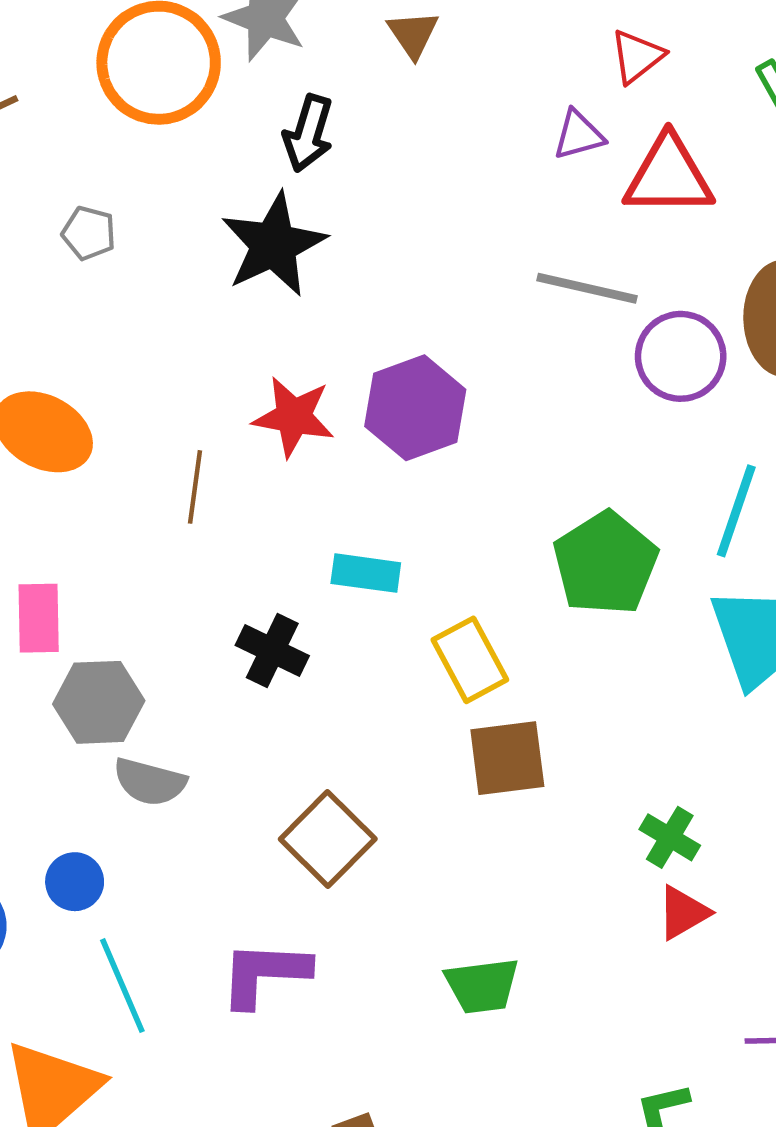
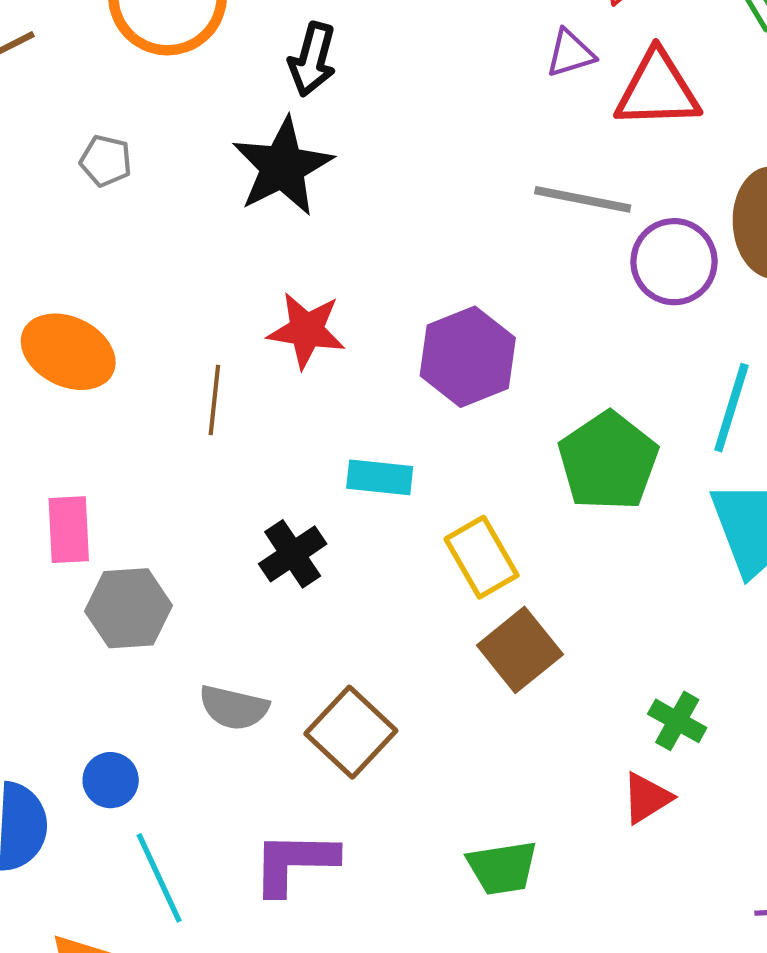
purple hexagon: (415, 408) -> (468, 357), moved
black cross: (272, 650) -> (293, 554), turned 32
brown square: (507, 758) -> (520, 650), turned -30
gray semicircle: (150, 782) -> (234, 708), moved
red triangle: (683, 913) -> (647, 798), moved

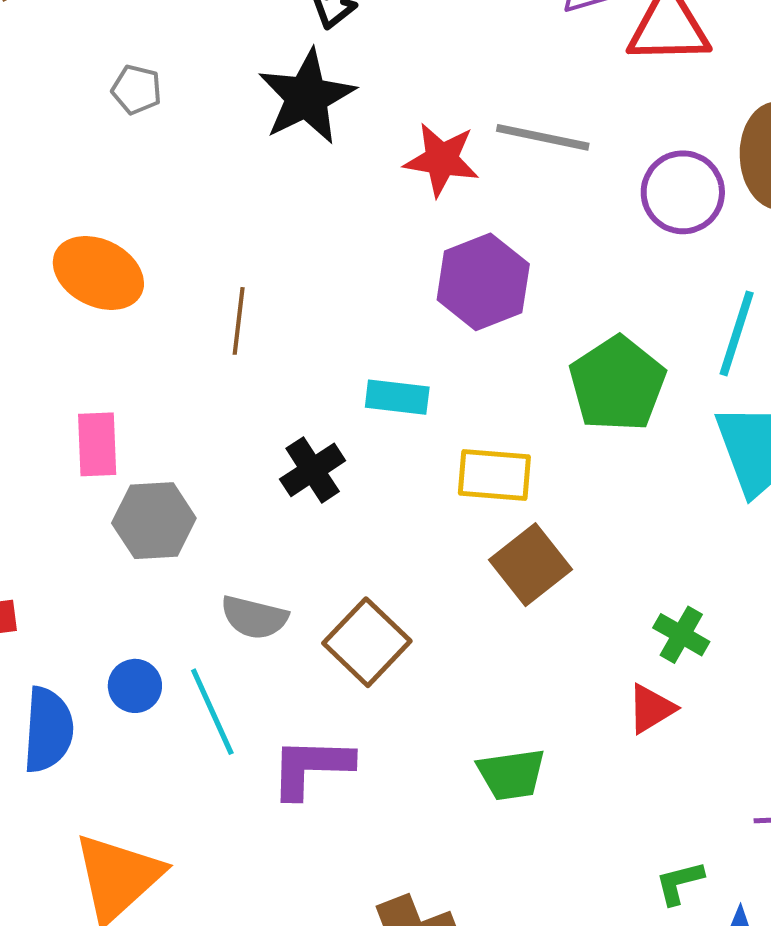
gray line: (583, 199) -> (543, 137), moved
red star: (306, 330) -> (441, 160), moved
yellow rectangle: (482, 557) -> (494, 475), turned -56
cyan line: (159, 878) -> (212, 712), moved

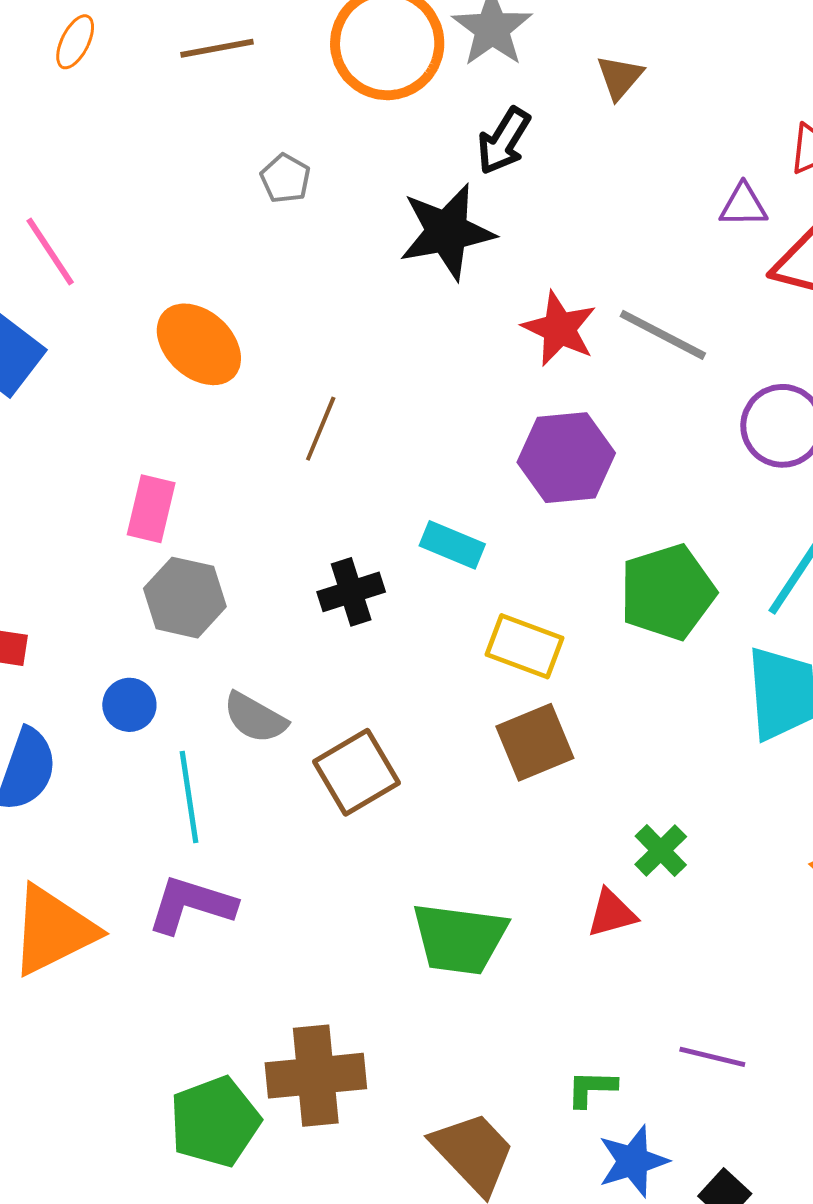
blue circle: (135, 686) -> (129, 705), moved
purple L-shape: (311, 767) -> (191, 905), moved
green trapezoid: (511, 774) -> (459, 939), size x1.4

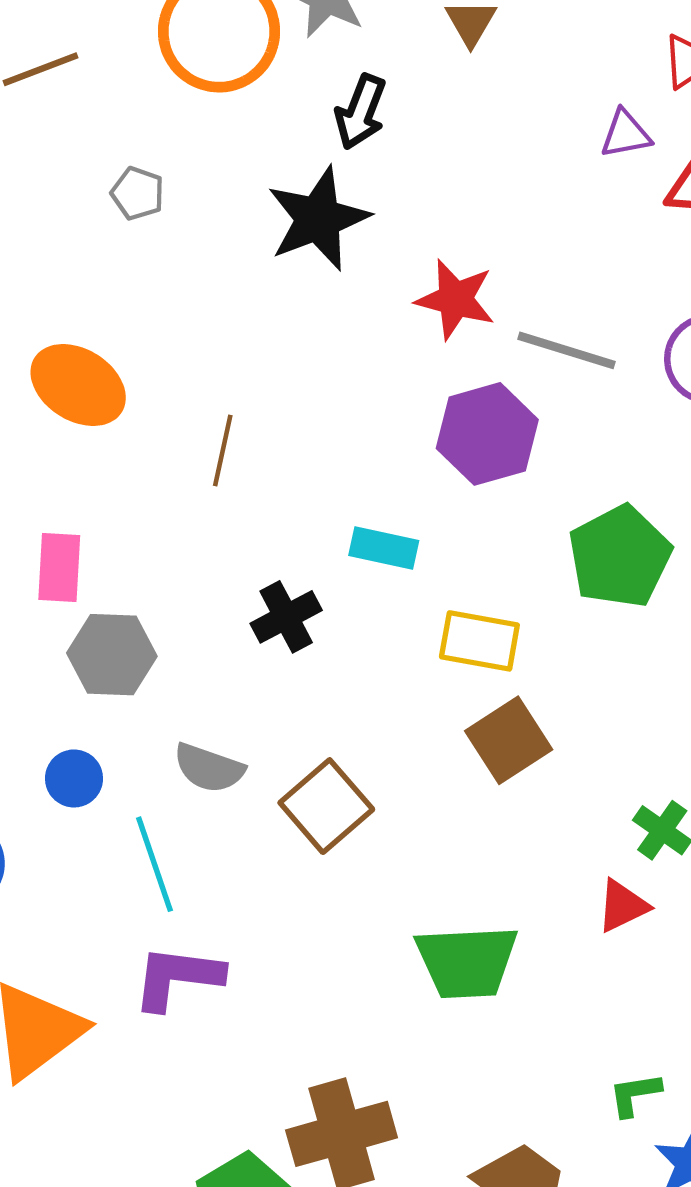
gray line: (663, 335) -> (566, 350), moved

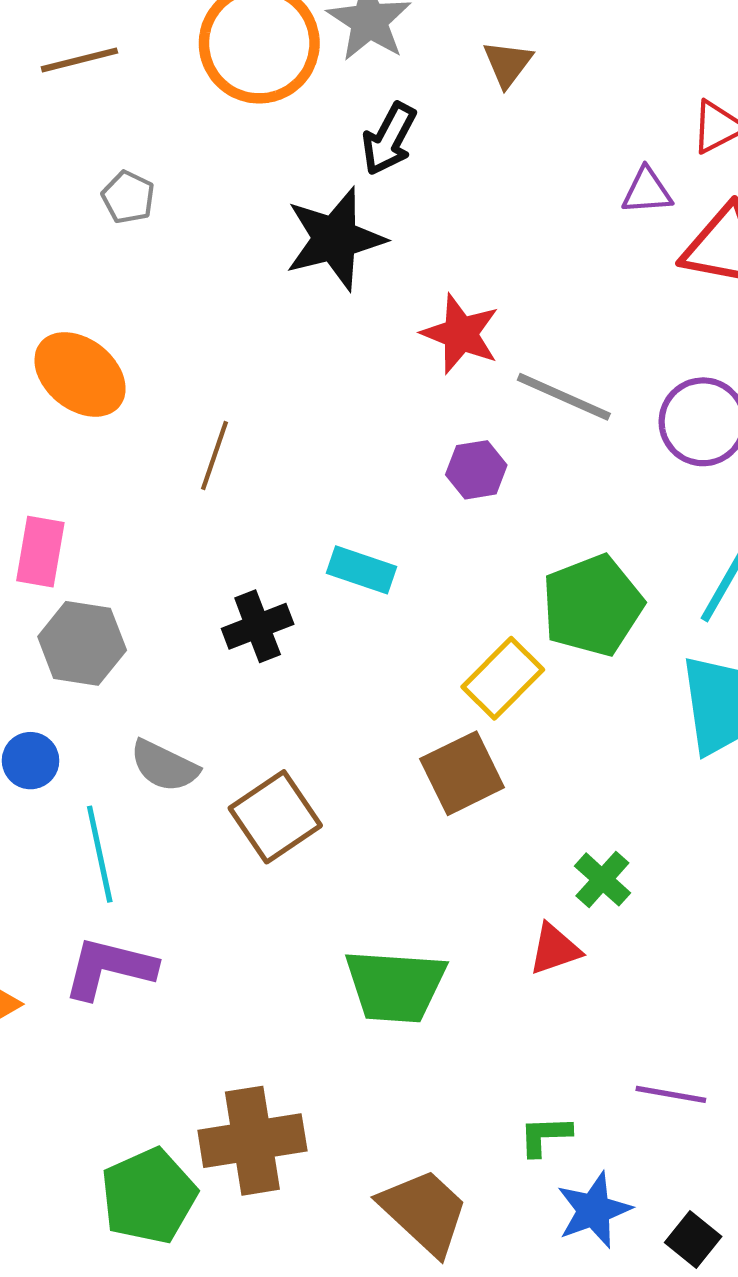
gray pentagon: (138, 193) -> (128, 197), moved
purple hexagon: (487, 434) -> (476, 470), size x0.6
yellow rectangle: (479, 641) -> (503, 678), moved, turned -62

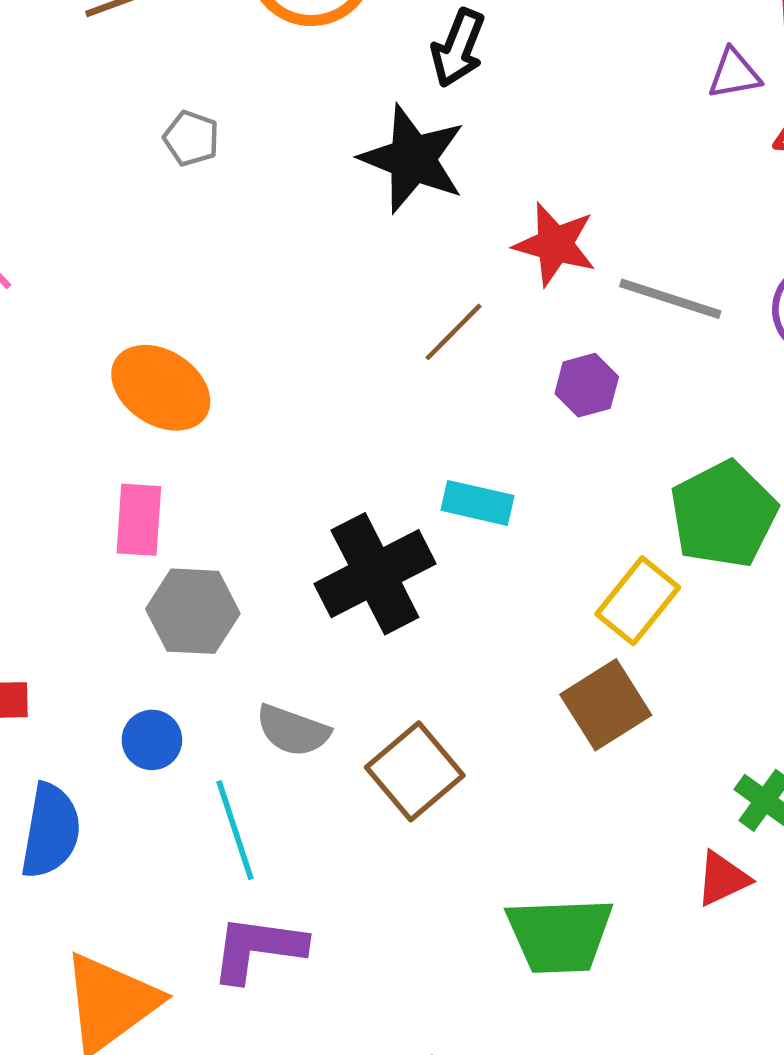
black star: (335, 239) -> (413, 159), turned -30
orange ellipse: (80, 374) -> (161, 388), moved
brown line: (214, 456) -> (453, 332), moved, turned 32
black cross: (258, 626) -> (375, 574), size x1.6

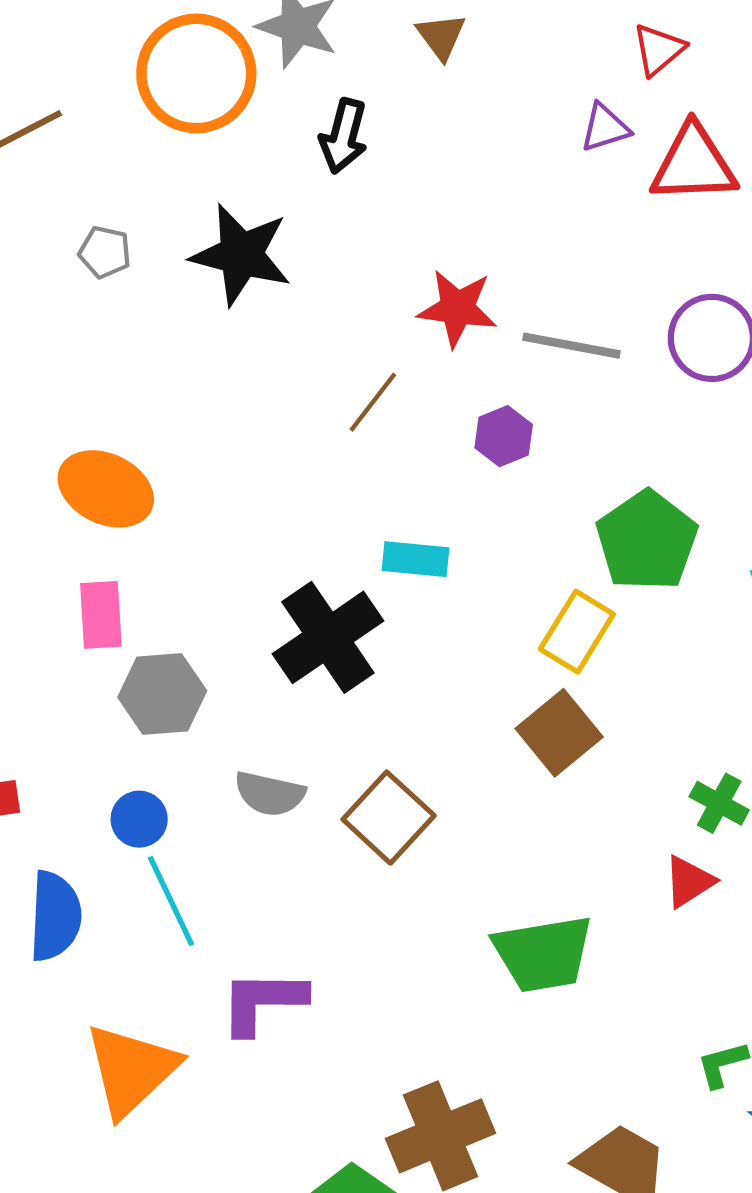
black star: (413, 159) -> (241, 255), moved
cyan line: (235, 830) -> (171, 901), moved

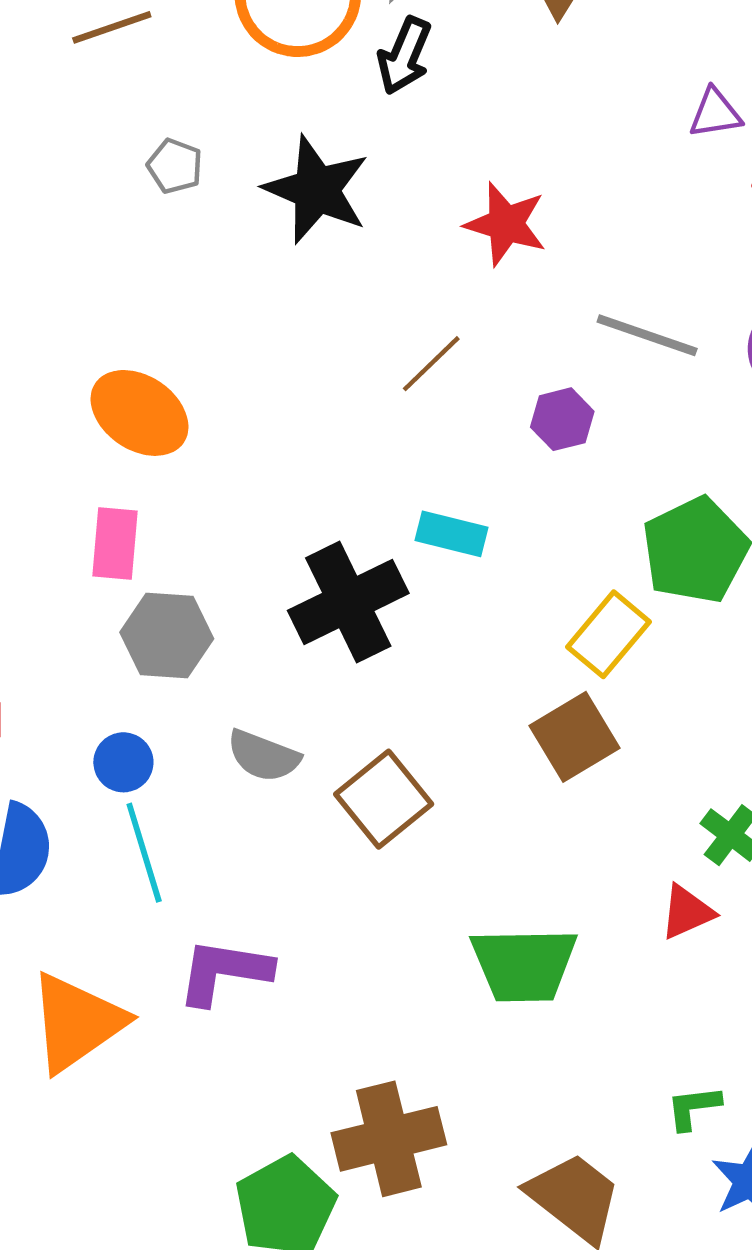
black arrow: (344, 136) -> (404, 56), moved
red star: (457, 308) -> (506, 224), moved

